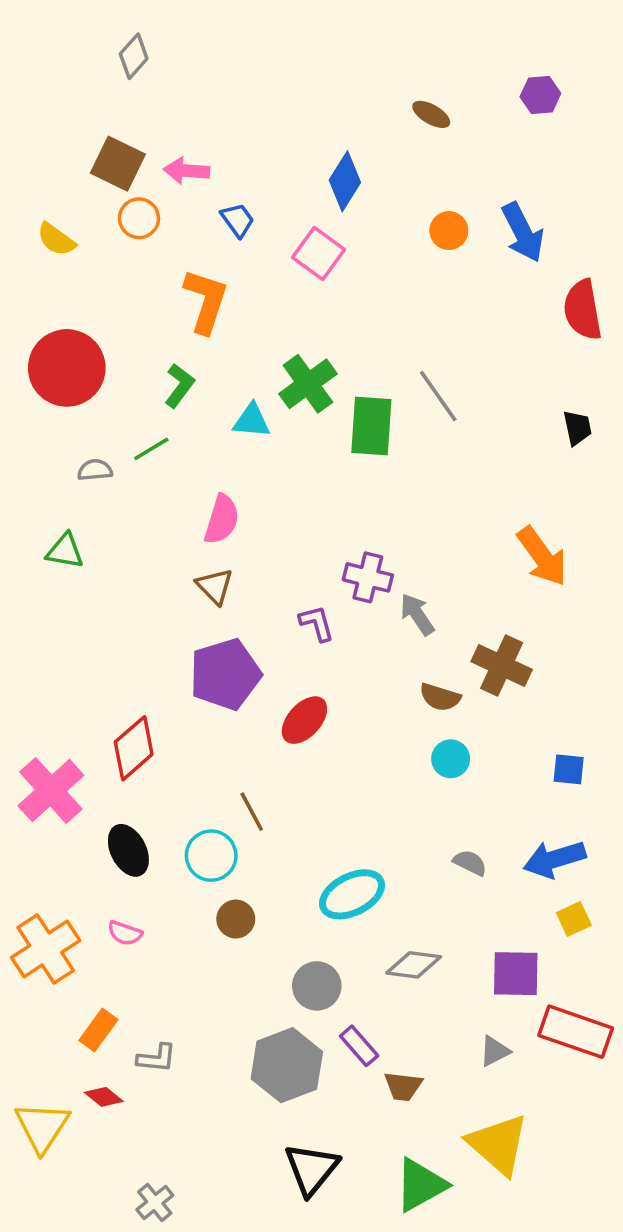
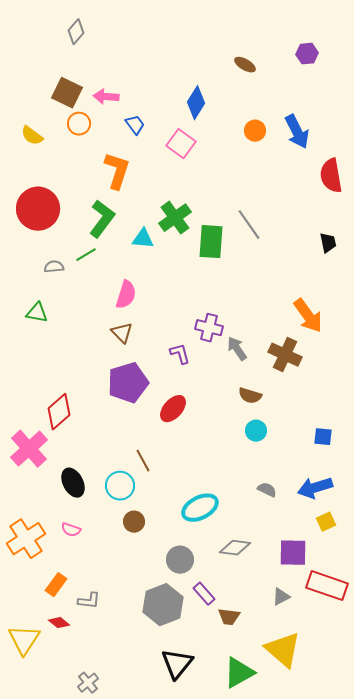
green L-shape: (179, 386) -> (102, 219), size x1.5
brown cross: (502, 665) -> (285, 355), moved
red diamond: (134, 748) -> (59, 412), moved

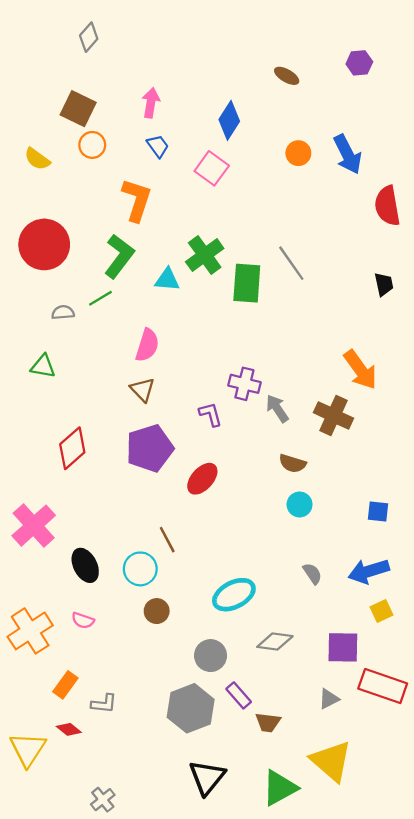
pink arrow: (106, 97) -> (151, 103), moved, turned 95
red diamond: (59, 412) -> (72, 448), moved
gray semicircle: (267, 490) -> (312, 574), turned 30

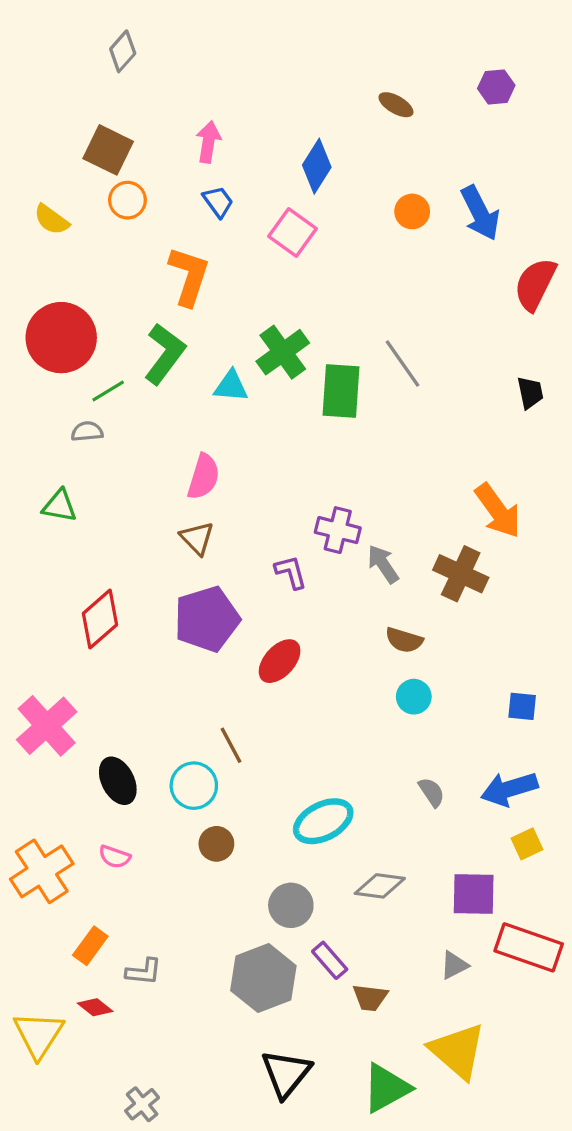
red semicircle: (387, 206) -> (535, 284), turned 36
green line: (100, 298) -> (108, 391), moved

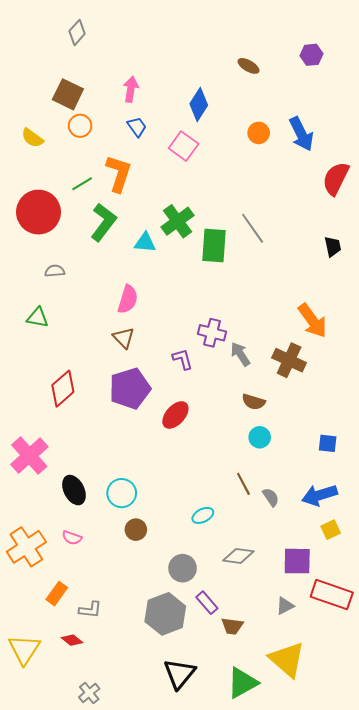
green line: (108, 391) -> (82, 184), moved
brown line: (231, 745) -> (243, 484), moved
cyan ellipse: (323, 821) -> (203, 515), size x0.6
red diamond: (95, 1007) -> (72, 640), moved

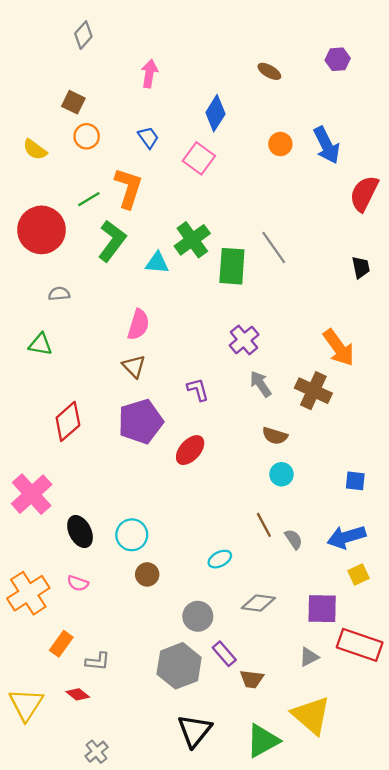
pink arrow: (131, 89) -> (149, 74), moved
brown square: (68, 94) -> (73, 102), size x0.7
purple cross: (212, 333) -> (244, 340), moved, turned 36

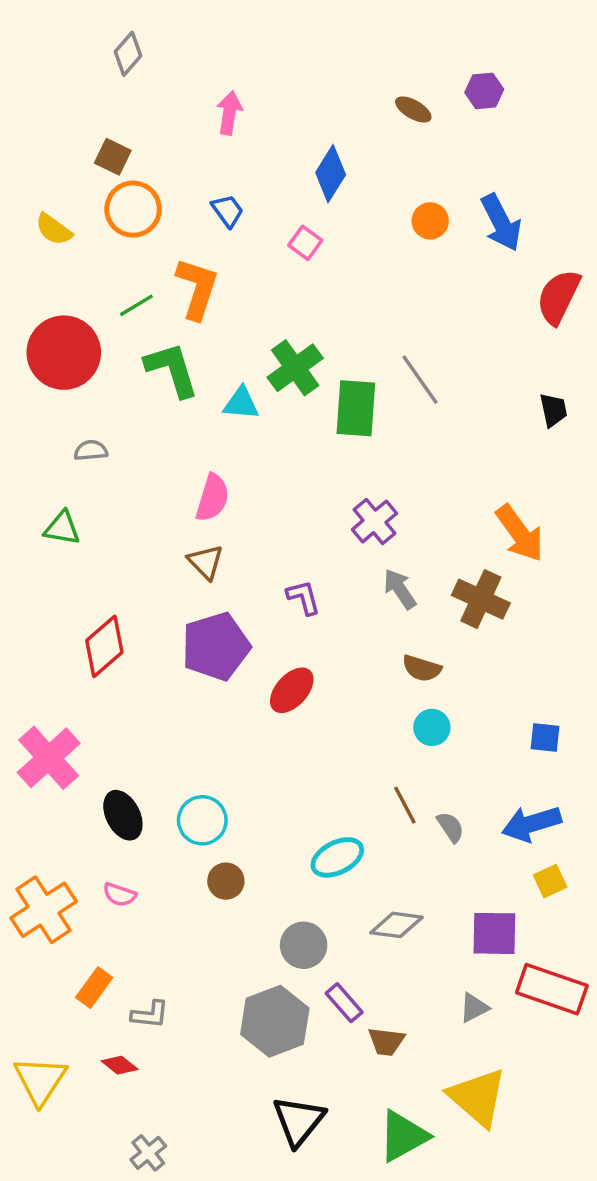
purple hexagon: (338, 59) -> (484, 91), moved
orange circle: (87, 136) -> (133, 209), size x1.4
pink square: (199, 158) -> (305, 243), size x0.7
green L-shape: (112, 241) -> (172, 369), turned -54
cyan ellipse: (220, 559) -> (337, 857), size x1.4

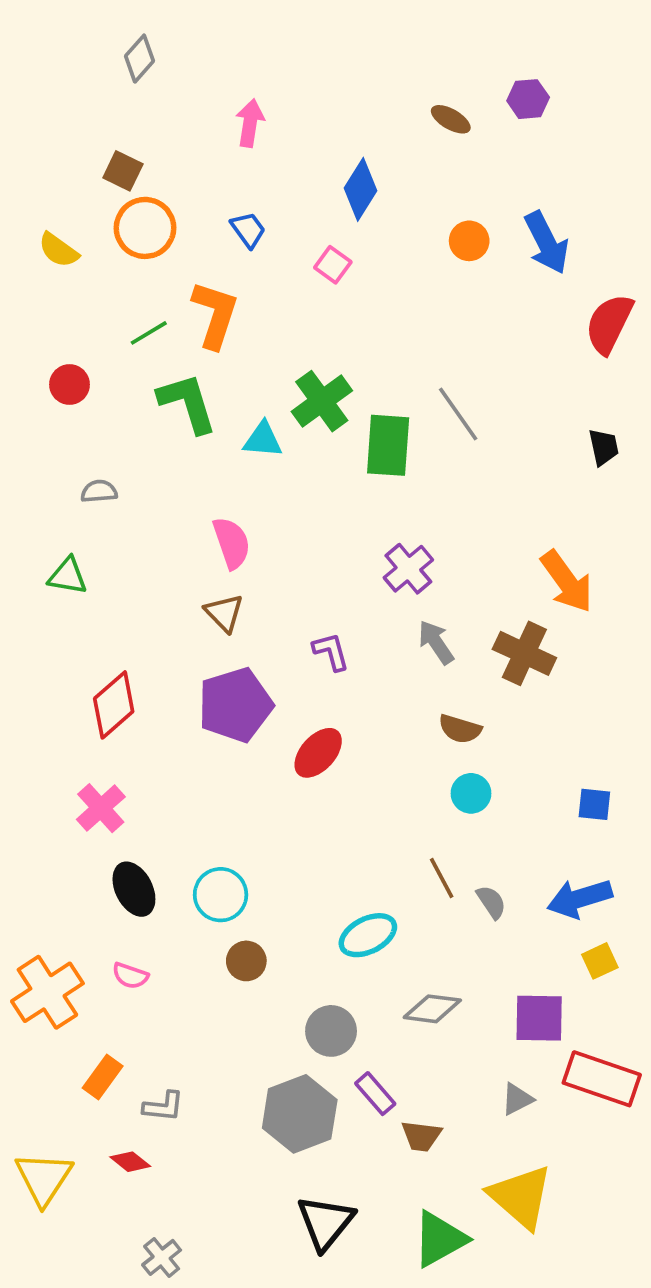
red circle: (64, 353) -> (70, 385), size x0.5
pink semicircle: (212, 498) -> (232, 543), turned -36
pink cross: (49, 758) -> (101, 808), moved, size x0.7

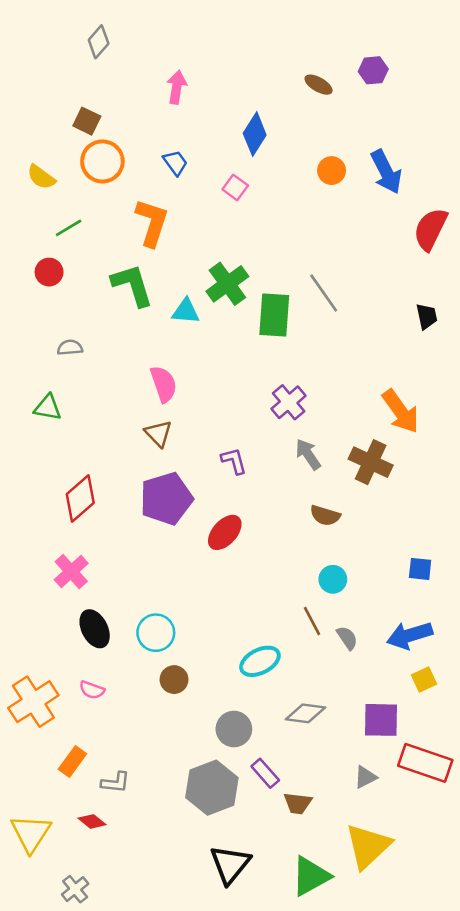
green line: (149, 333) -> (69, 228), moved
cyan circle: (471, 793) -> (333, 579), moved
yellow triangle: (521, 1197) -> (368, 846), turned 36
gray cross: (162, 1257) -> (75, 889), moved

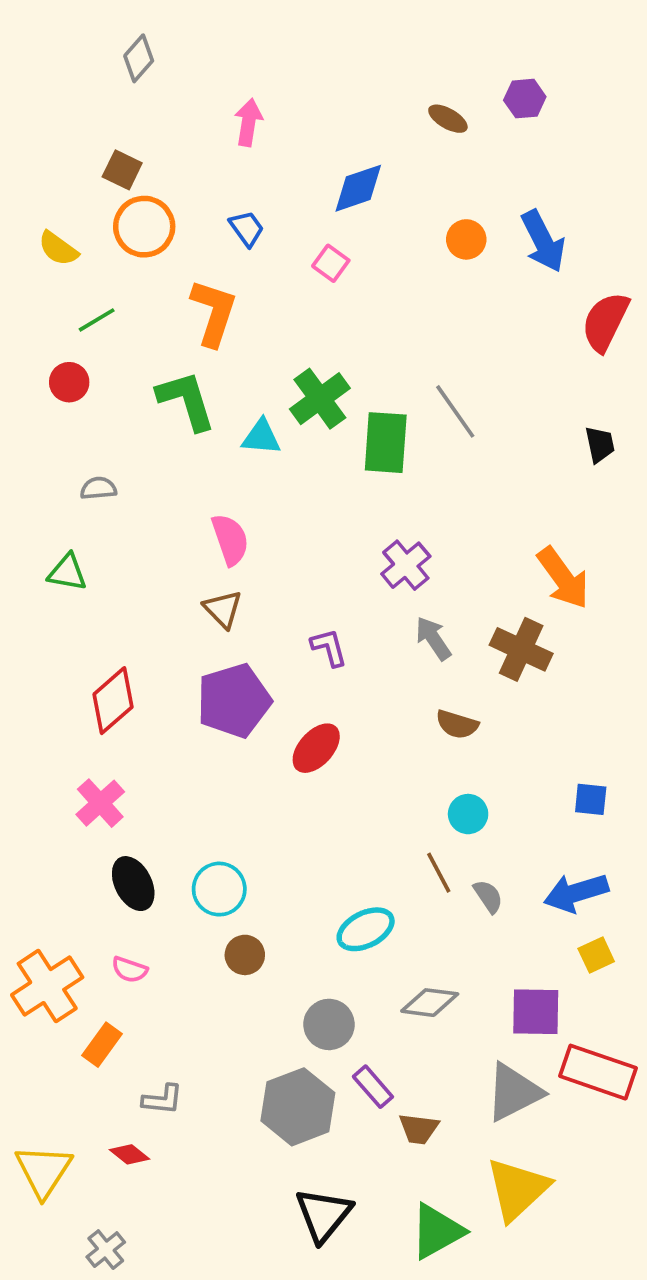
blue diamond: (255, 134) -> (358, 188), turned 39
orange rectangle: (72, 762) -> (102, 1045), moved
gray triangle: (365, 777) -> (514, 1092), size x1.8

